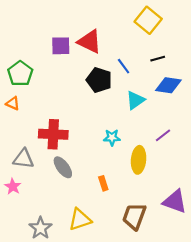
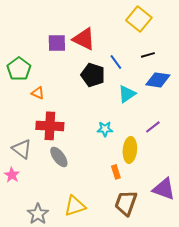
orange triangle: (13, 103) -> (38, 93), moved
gray triangle: (23, 159) -> (22, 149), turned 30
orange rectangle: (103, 183) -> (116, 172), moved

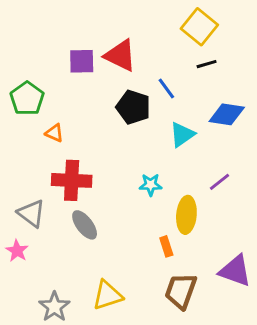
black line: (148, 55) -> (207, 64), moved

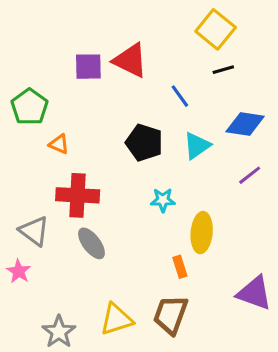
black pentagon: (133, 107) -> (144, 143), moved
purple line: (219, 182) -> (250, 175), moved
brown trapezoid: (181, 291) -> (171, 315), moved

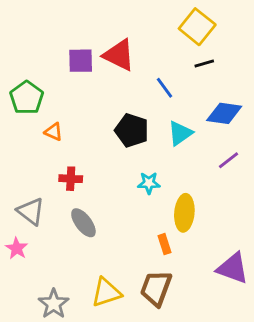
red cross: (78, 195) -> (71, 179), size x0.6

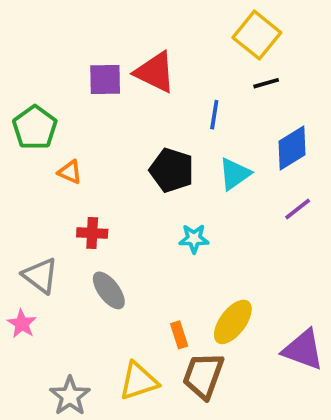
blue line: (164, 88) -> (214, 115), turned 45
blue diamond: (224, 113) -> (292, 148), turned -40
yellow ellipse: (184, 213) -> (233, 322), moved, turned 32
orange rectangle: (164, 244) -> (179, 335), moved

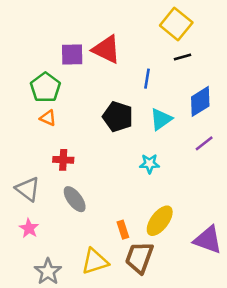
green pentagon: (35, 128) -> (45, 87), moved
cyan star: (194, 239) -> (150, 164), moved
pink star: (22, 324) -> (29, 228), moved

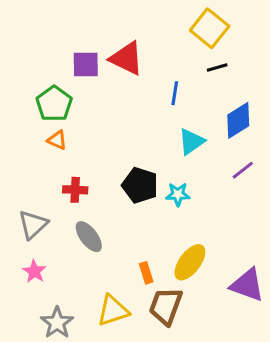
black pentagon: (118, 117) -> (140, 185), moved
gray triangle: (28, 189) -> (33, 225), turned 40

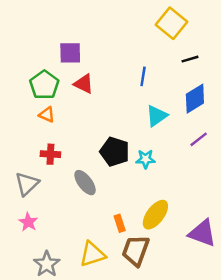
red triangle: (126, 58) -> (84, 84), moved, size x0.7
black line: (217, 68) -> (190, 59), moved
red cross: (75, 190) -> (50, 154), moved
gray ellipse: (89, 237) -> (85, 183), moved

